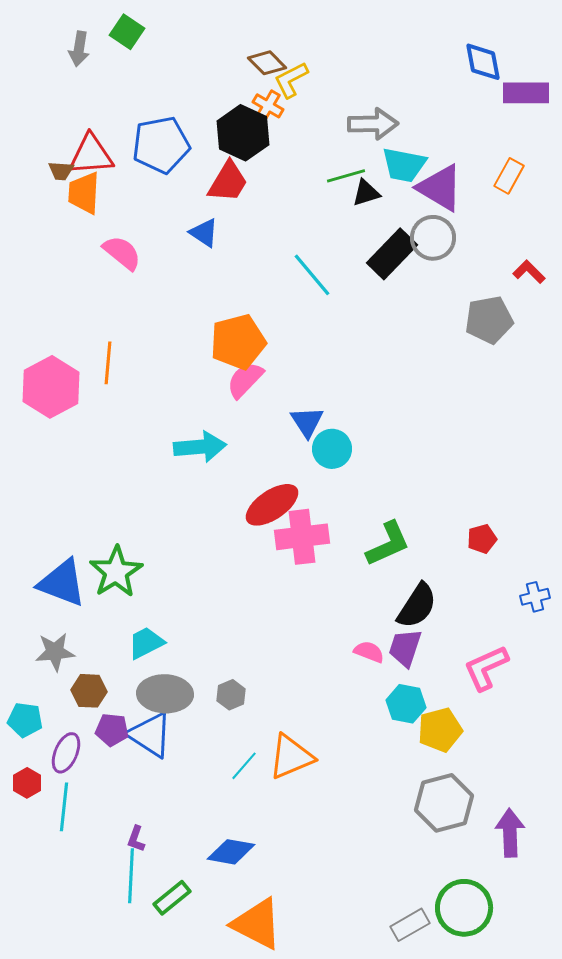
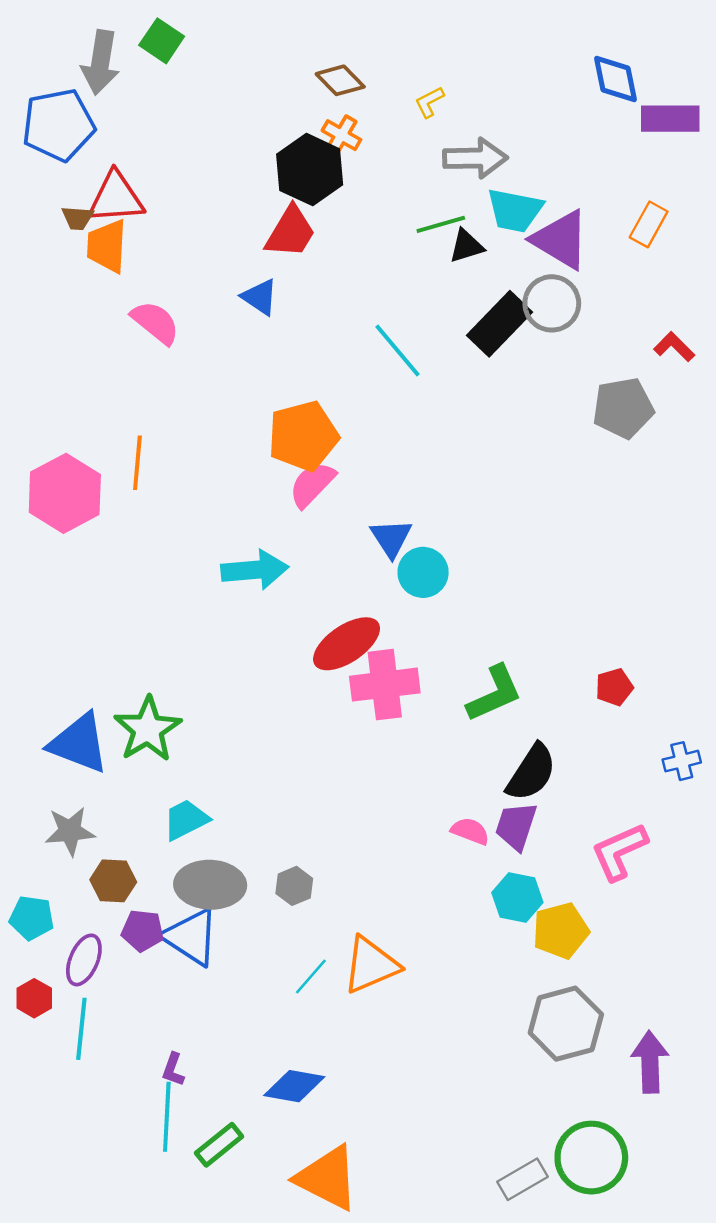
gray arrow: (79, 49) -> (100, 62), size x1.4
yellow L-shape: (291, 80) -> (429, 102), moved, size x0.7
blue pentagon: (161, 145) -> (58, 125), moved

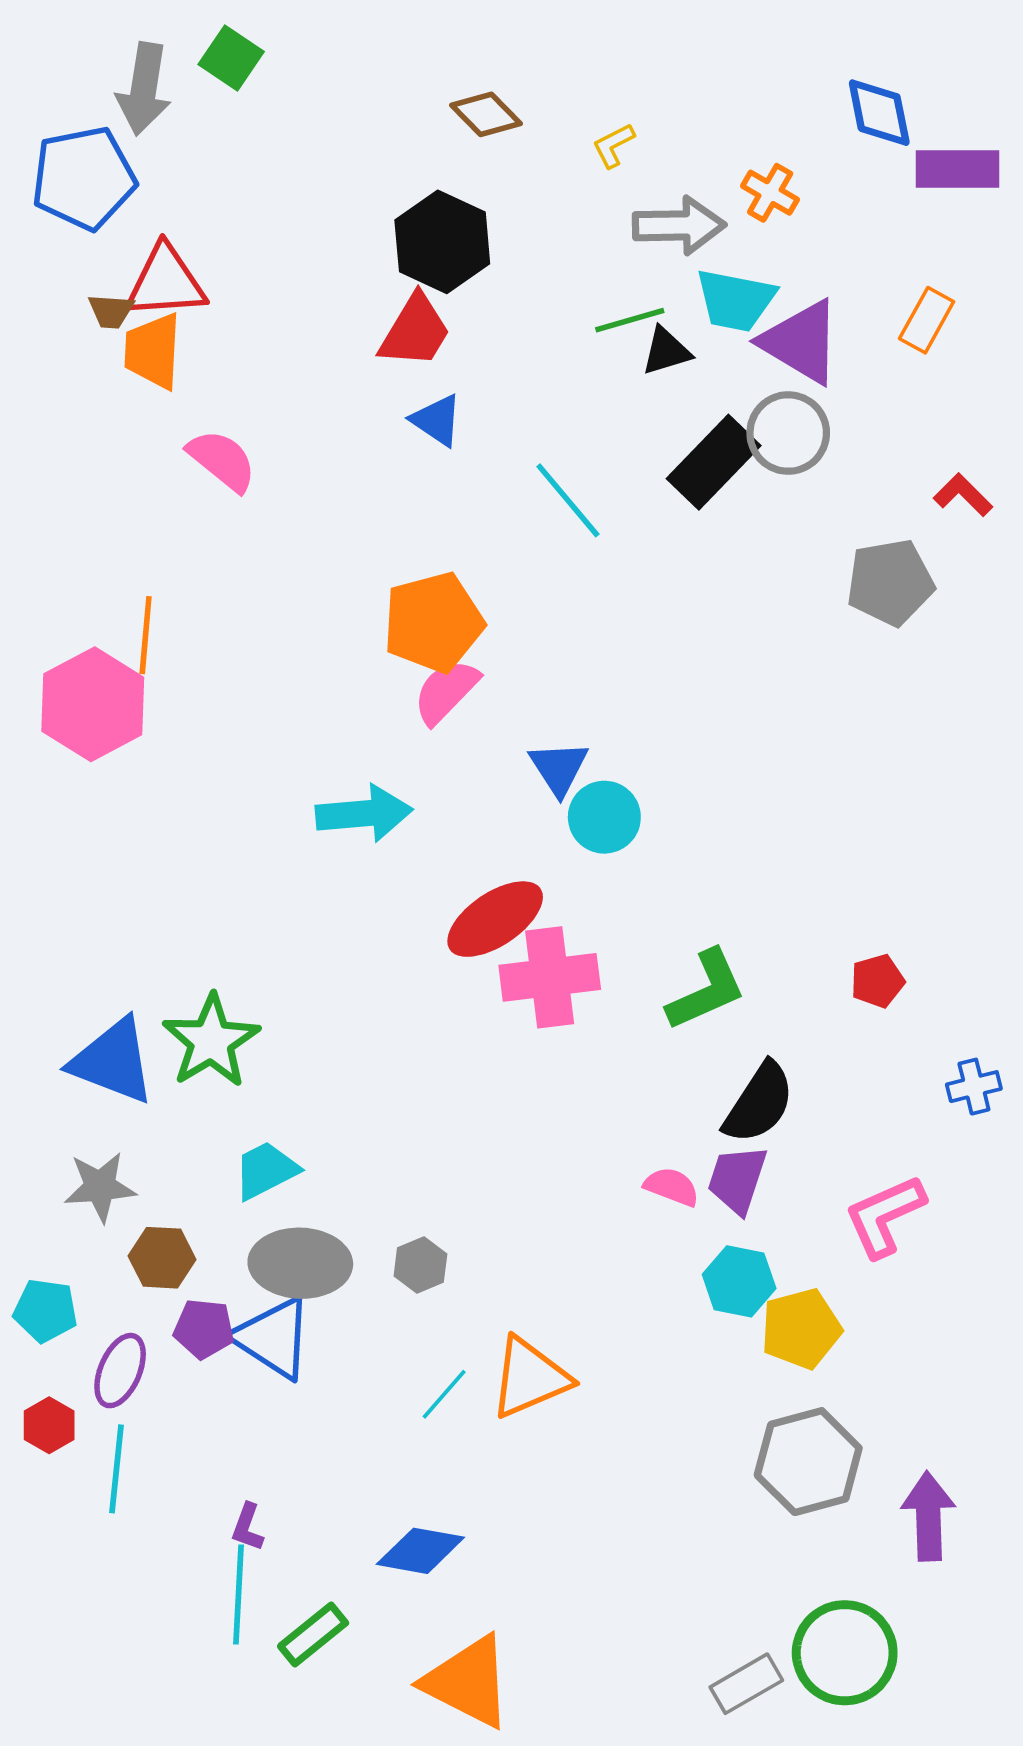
orange cross: (341, 135) -> (770, 193), moved
blue triangle: (260, 297) -> (437, 420), moved
orange line: (137, 463) -> (146, 635), moved

